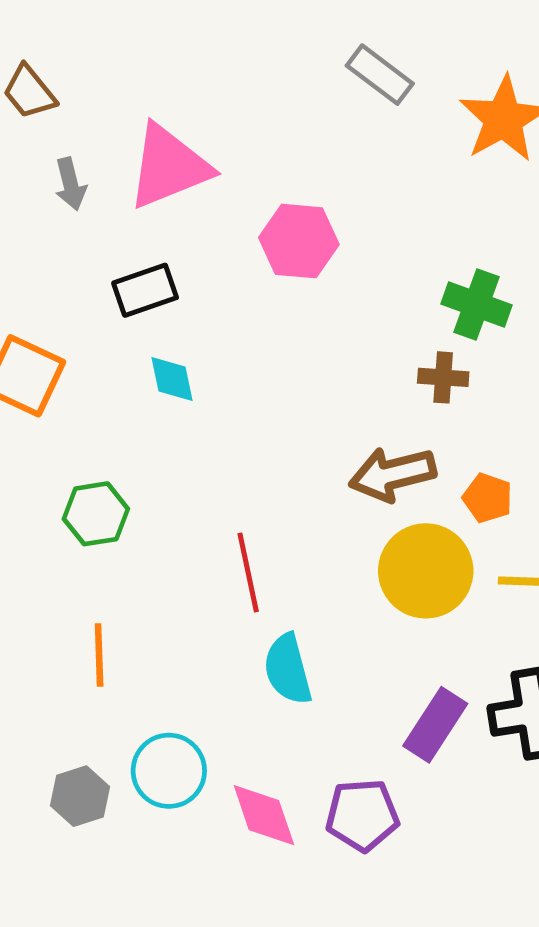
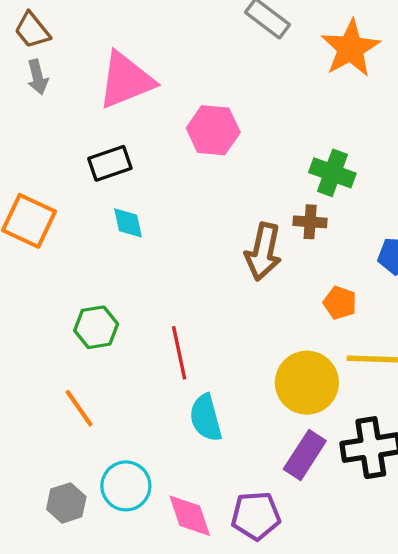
gray arrow: (71, 184) -> (38, 77), moved
brown arrow: (392, 474) -> (263, 252), moved, turned -64
green hexagon: (96, 514) -> (96, 327), moved
yellow circle: (426, 571) -> (307, 383), moved
orange line: (99, 655) -> (79, 408), turned -33

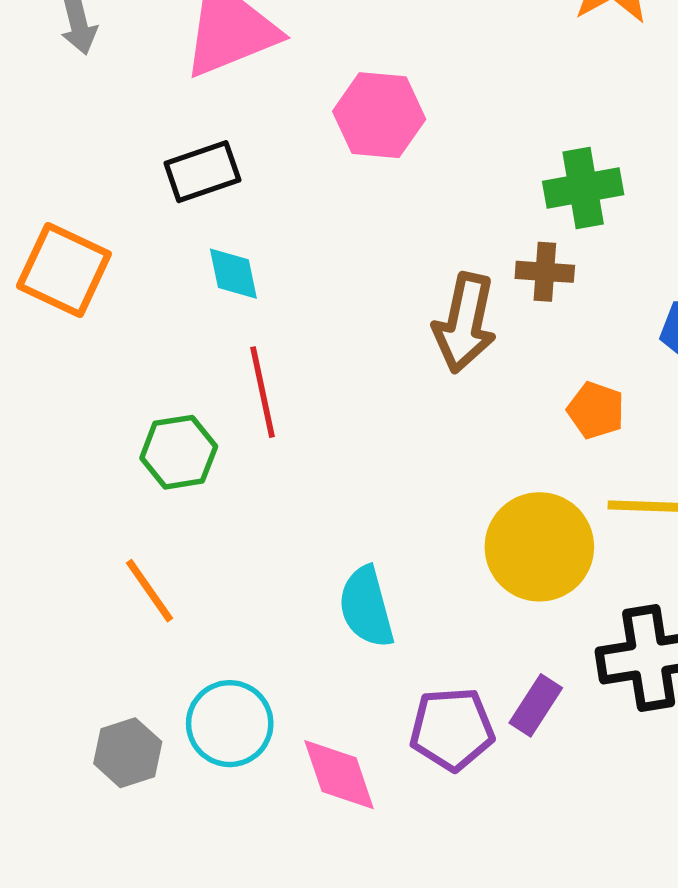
green cross: (332, 173) -> (583, 188), turned -30
red line: (179, 353) -> (263, 392), moved
purple rectangle: (305, 455) -> (536, 705), moved, size x0.7
purple pentagon: (256, 516) -> (452, 729), moved

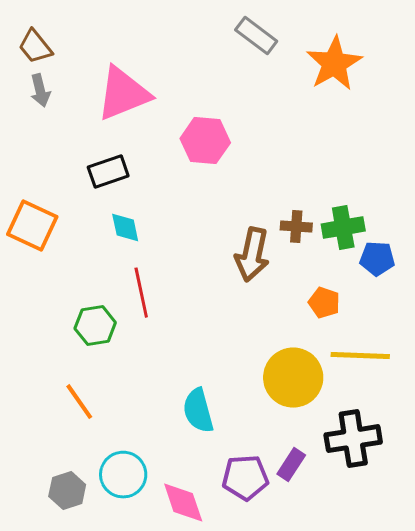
green cross: (583, 188) -> (343, 228), moved

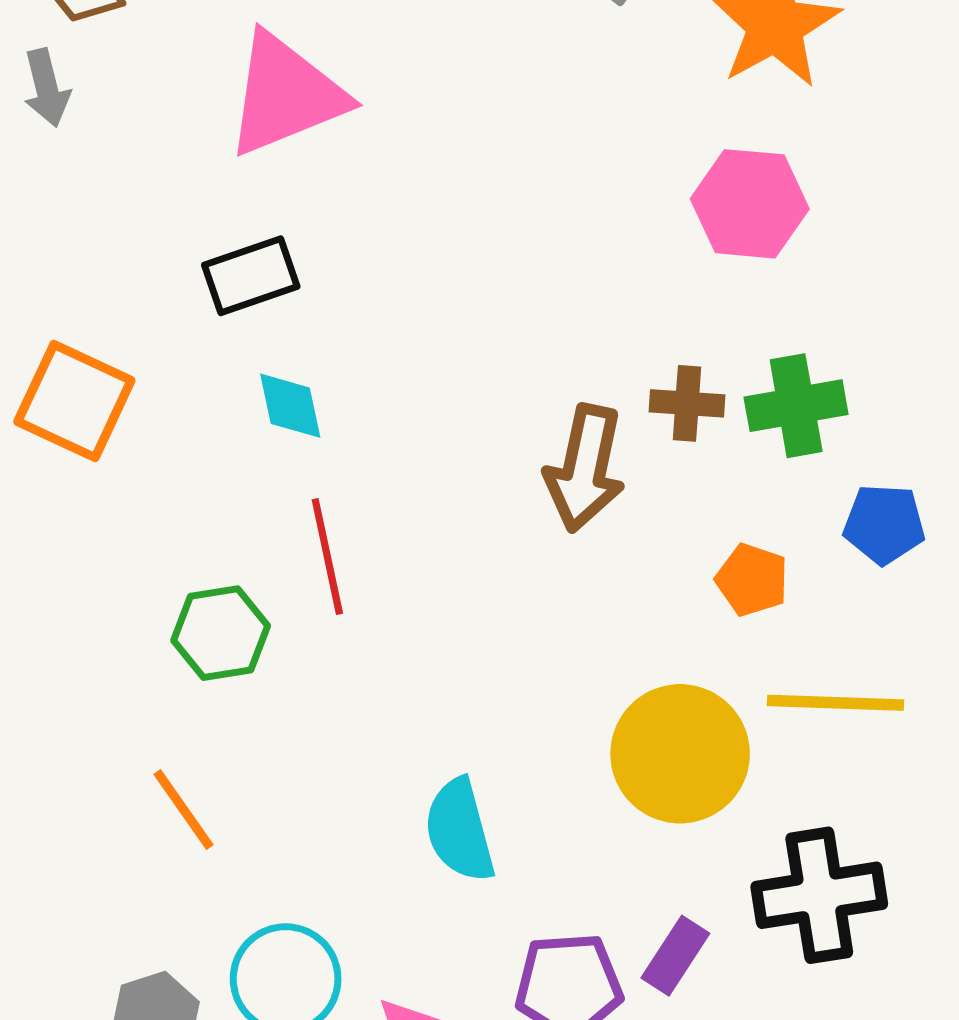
gray arrow: (40, 91) -> (47, 88), moved
pink hexagon: (205, 141) -> (750, 204), moved
blue pentagon: (377, 259) -> (884, 524), moved

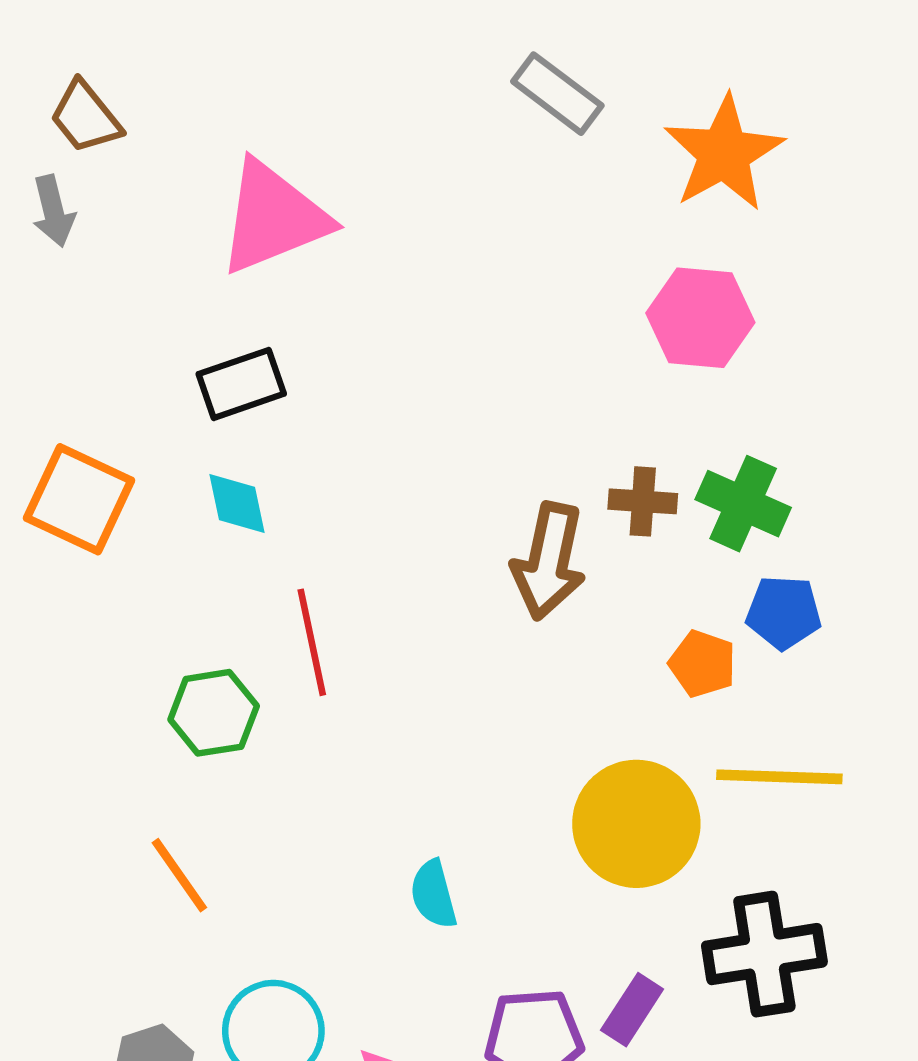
cyan diamond: (290, 406) -> (237, 504), moved
green cross: (796, 406) -> (743, 504), turned 34
blue pentagon: (884, 524) -> (784, 612), moved
cyan semicircle: (460, 830) -> (433, 894), size x0.7

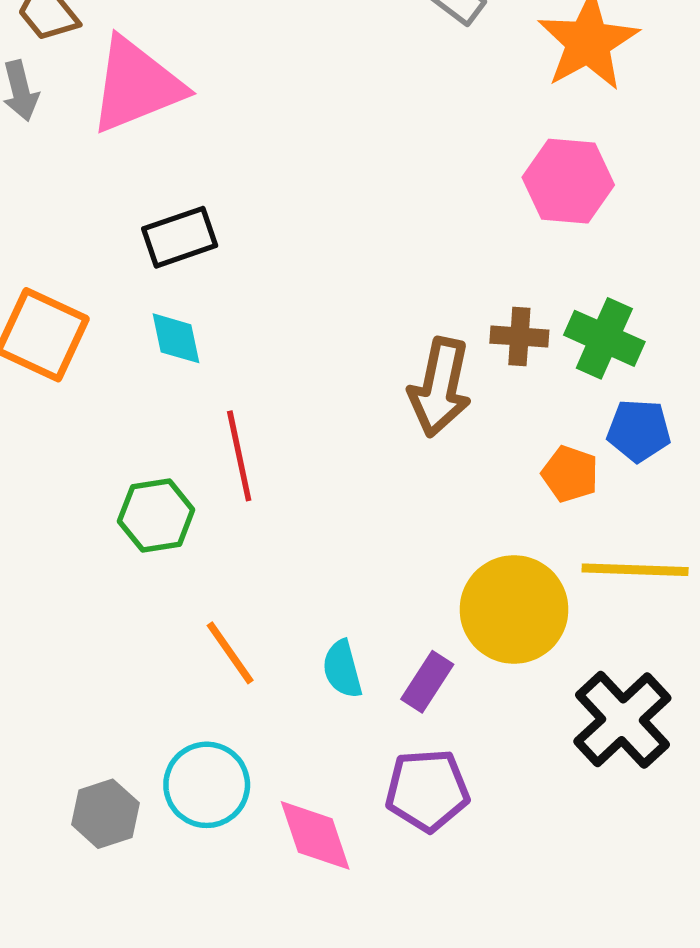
pink triangle: (273, 217) -> (136, 85), moved
orange line: (179, 875) -> (230, 653), moved
black cross: (764, 954) -> (622, 720), turned -34
purple rectangle: (632, 1010) -> (427, 682), moved

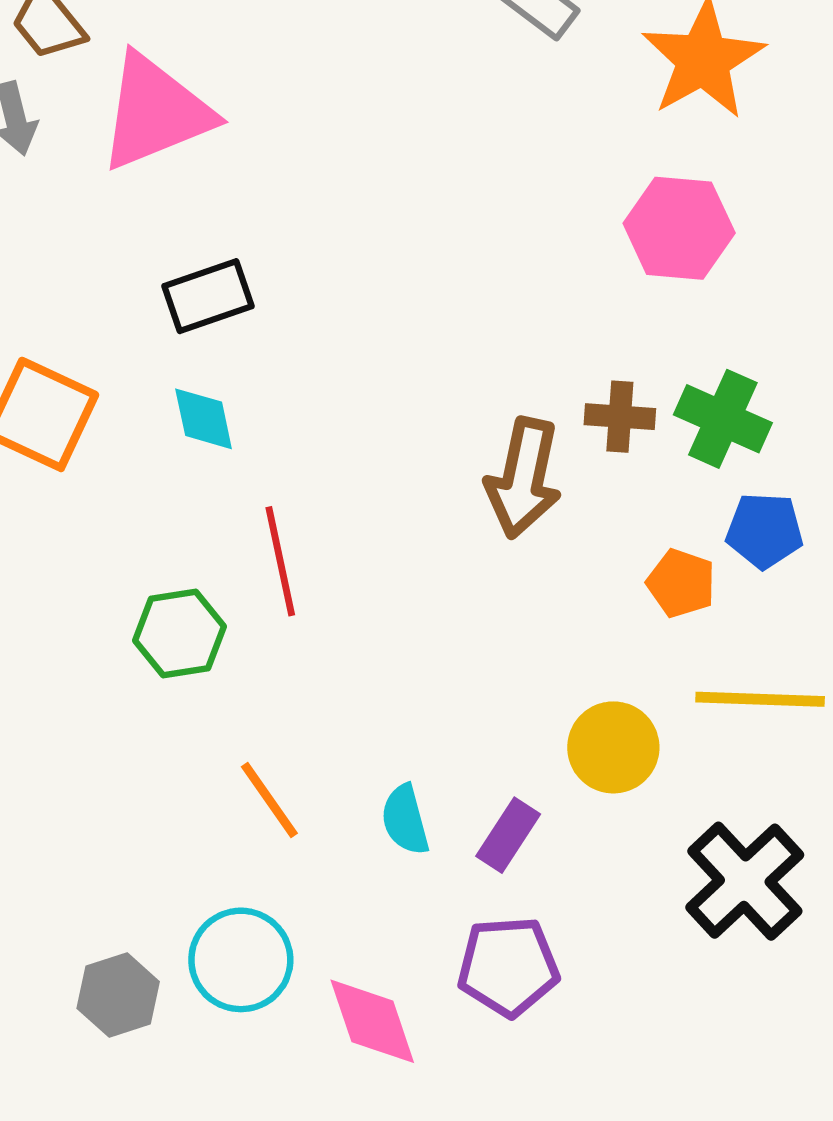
yellow circle: (514, 609) -> (613, 747), size x0.7

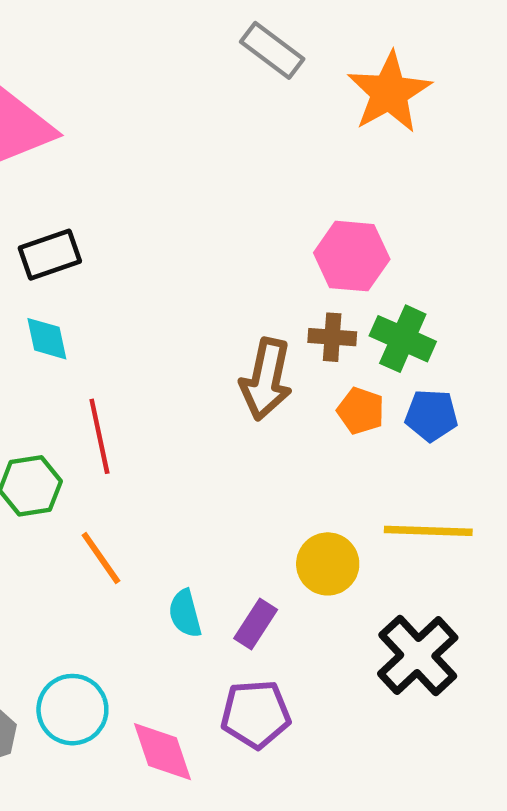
pink hexagon: (679, 228) -> (352, 256), moved
orange pentagon: (681, 583) -> (361, 411), moved
orange line: (269, 800) -> (101, 558), moved

